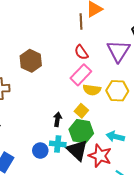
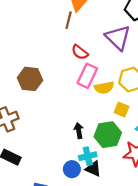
brown line: (81, 21) -> (69, 20), turned 35
yellow square: (81, 111) -> (122, 109), moved
black triangle: (77, 150) -> (93, 169), moved, size x0.7

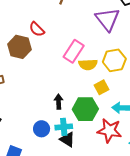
red semicircle: (80, 52) -> (37, 29), moved
yellow square: (122, 109) -> (102, 87), turned 32
blue circle: (72, 169) -> (42, 129), moved

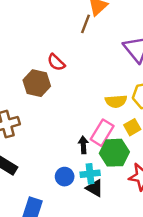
pink rectangle: (74, 51) -> (102, 133), moved

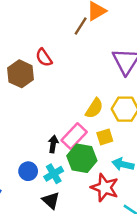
yellow semicircle: (116, 101) -> (94, 108), turned -65
cyan cross: (90, 174) -> (54, 174), turned -36
black triangle: (95, 188) -> (51, 201), moved

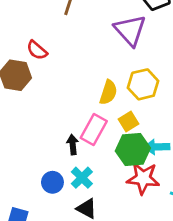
green hexagon: (82, 158) -> (133, 149), moved

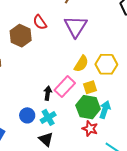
purple triangle: (130, 30) -> (76, 26), moved
cyan arrow: (157, 147) -> (105, 110), turned 96
red star: (143, 178) -> (90, 129), size x0.7

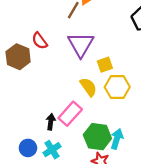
yellow semicircle: (81, 64) -> (88, 87), turned -66
yellow square: (90, 87) -> (105, 65), moved

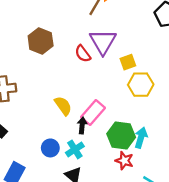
red semicircle: (40, 41) -> (83, 54), moved
brown hexagon: (18, 57) -> (41, 41), moved
yellow semicircle: (88, 87) -> (63, 106), moved
black arrow: (51, 122) -> (82, 125), moved

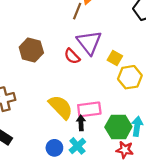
yellow square: (128, 62) -> (115, 58), turned -32
yellow semicircle: (63, 106) -> (61, 107), size x1.4
pink rectangle: (93, 112) -> (89, 109), turned 50

